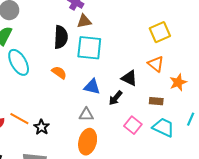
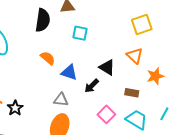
cyan square: (89, 48) -> (80, 33), moved, size x0.6
orange semicircle: (59, 73) -> (48, 58), moved

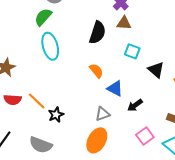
black triangle: (107, 67) -> (156, 70), moved
gray triangle: (61, 100) -> (102, 114), turned -35

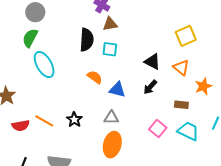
cyan square: (132, 51) -> (110, 49), moved
black arrow: (135, 105) -> (150, 87), moved
gray triangle: (102, 114) -> (111, 118), turned 35
black star: (56, 115) -> (74, 120), moved

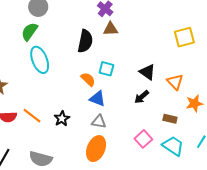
yellow square: (186, 36) -> (184, 37), moved
cyan square: (110, 49) -> (106, 69), moved
blue triangle: (117, 90) -> (98, 99), moved

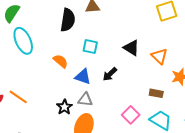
orange semicircle: (88, 79) -> (61, 61), moved
black arrow: (142, 97) -> (110, 74), moved
black star: (62, 119) -> (64, 107), moved

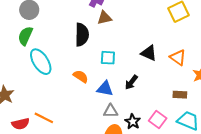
black star: (64, 107) -> (133, 122), moved

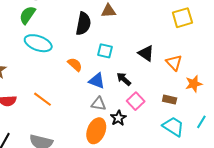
cyan ellipse: (41, 62) -> (38, 43), turned -48
black arrow: (131, 82) -> (124, 79), turned 84
orange line: (44, 118) -> (43, 99), moved
pink square: (158, 120) -> (136, 101), moved

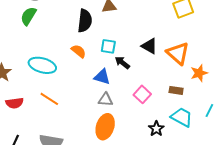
cyan ellipse: (38, 43) -> (42, 65), moved
orange triangle: (174, 63) -> (178, 53), size x1.4
orange semicircle: (75, 65) -> (79, 51), moved
black arrow: (124, 79) -> (122, 63), moved
black star: (118, 118) -> (156, 129), moved

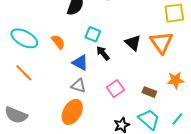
orange semicircle: (79, 51) -> (58, 42), moved
orange triangle: (178, 53) -> (161, 42), moved

